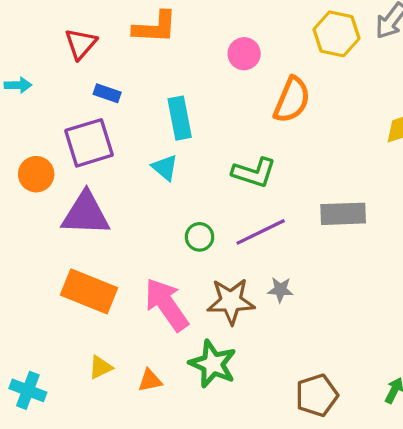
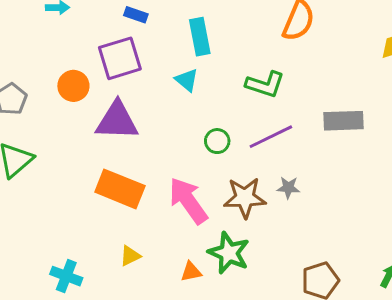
orange triangle: (150, 380) -> (191, 272), moved

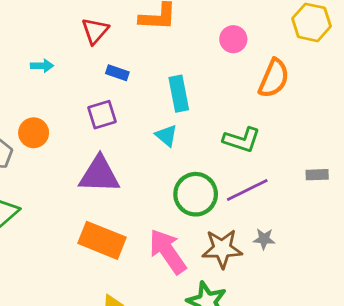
purple square: (120, 58) -> (102, 115), size x0.7
orange circle: (73, 86) -> (34, 133), moved
gray rectangle: (344, 121) -> (317, 175), size x0.6
green circle: (217, 141) -> (196, 194), size x1.8

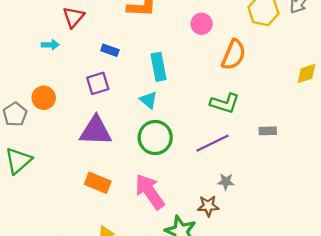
red triangle: (95, 31) -> (73, 17), moved
green L-shape: (242, 140) -> (225, 103), moved
green circle: (196, 194) -> (155, 137), moved
orange rectangle: (102, 240) -> (98, 183), size x0.7
brown star: (222, 249) -> (208, 206), moved, size x0.7

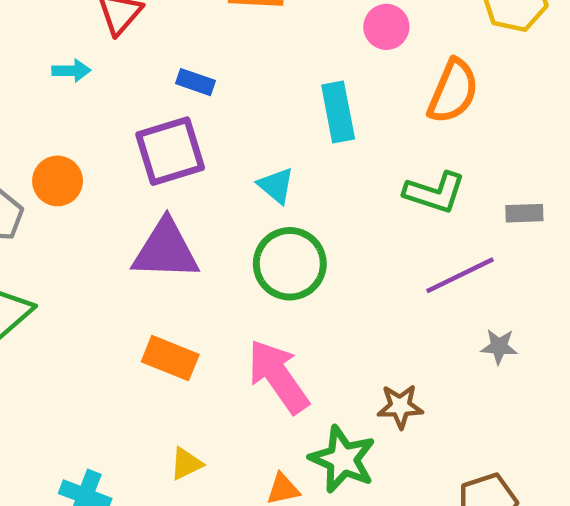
cyan rectangle: (159, 67) -> (338, 112), moved
purple square: (98, 83) -> (170, 151), size x1.4
gray rectangle: (268, 131) -> (524, 213), moved
purple line: (213, 143) -> (460, 275), moved
gray star: (226, 182) -> (499, 347), moved

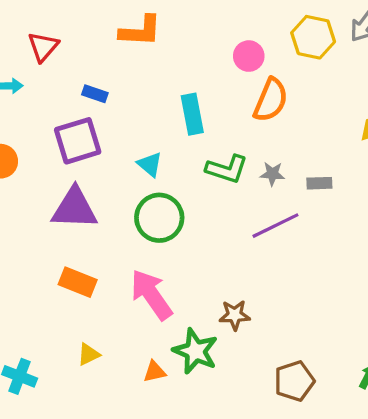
pink circle: (386, 27) -> (249, 56), moved
green L-shape: (435, 192) -> (227, 169), moved
gray star: (499, 347) -> (272, 174), moved

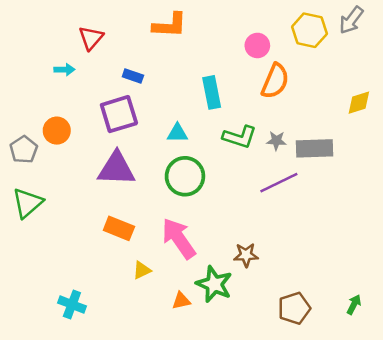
cyan triangle: (150, 164) -> (177, 133), turned -40
gray rectangle: (319, 183) -> (314, 148), size x1.8
yellow triangle: (89, 354) -> (142, 270), moved

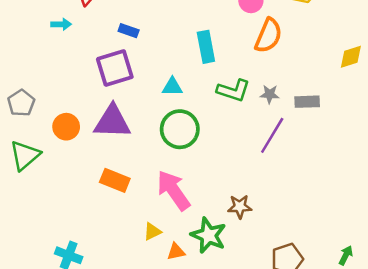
orange circle: (57, 131) -> (66, 127), moved
gray rectangle: (314, 148) -> (307, 102), size x0.7
purple line: (279, 183) -> (272, 135), turned -33
yellow triangle: (142, 270) -> (152, 232), moved

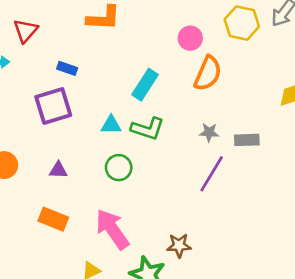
cyan rectangle: (206, 47) -> (145, 85), turned 44
green L-shape: (233, 90) -> (148, 129), moved
purple triangle: (112, 122) -> (58, 170), moved, size x0.5
green circle: (180, 129) -> (119, 168), size x0.7

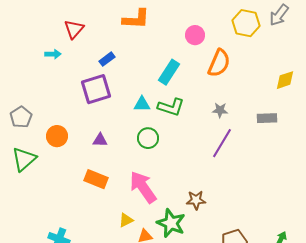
pink circle: (190, 38) -> (195, 35), moved
blue rectangle: (67, 68) -> (107, 59), turned -56
gray rectangle: (247, 140) -> (267, 118), moved

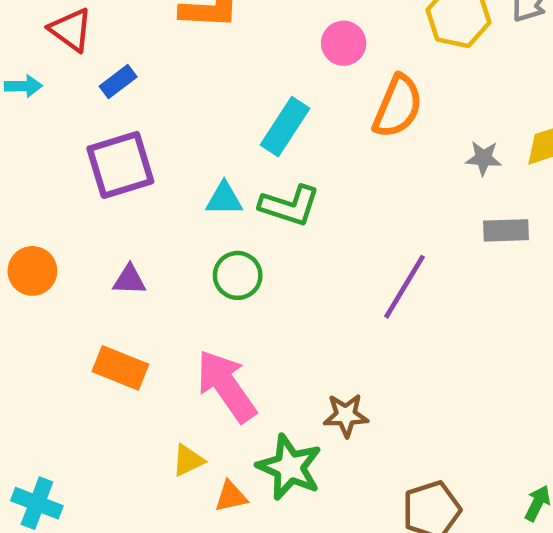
red triangle: (74, 29) -> (71, 30), turned -35
blue rectangle: (107, 59) -> (118, 82), moved
gray star: (220, 110) -> (483, 158), moved

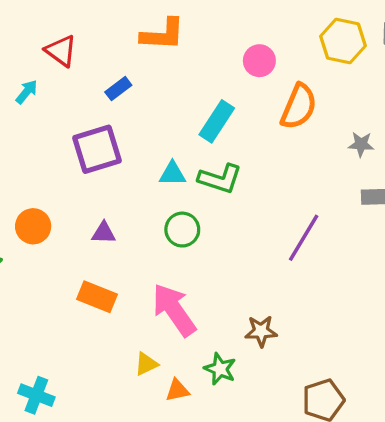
blue rectangle: (118, 82) -> (118, 89), moved
cyan arrow: (23, 86) -> (27, 92), turned -50
green star: (289, 467) -> (220, 369), size x0.7

